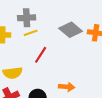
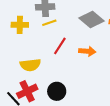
orange arrow: (67, 87) -> (87, 51), moved

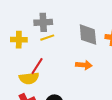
gray diamond: (92, 20) -> (88, 35), turned 45
red line: (60, 46) -> (37, 66), moved

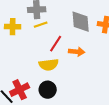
red line: (37, 66) -> (56, 44), moved
yellow semicircle: (29, 78) -> (49, 65), moved

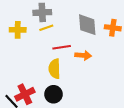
red line: (56, 44) -> (62, 47), turned 48
yellow semicircle: (49, 65) -> (55, 69), turned 96

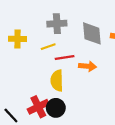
gray cross: (42, 12) -> (57, 24), moved
yellow line: (46, 28) -> (48, 47), moved
red cross: (25, 94) -> (38, 107), moved

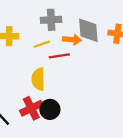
orange arrow: (88, 66) -> (72, 40), moved
yellow semicircle: (57, 81) -> (38, 79), moved

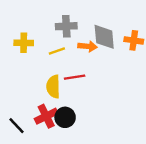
red line: (59, 56) -> (75, 77), moved

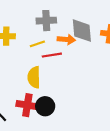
red line: (75, 77) -> (52, 55), moved
red cross: (46, 116) -> (27, 105), turned 35

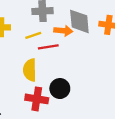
red cross: (27, 105) -> (37, 99), moved
black circle: (45, 106) -> (60, 89), moved

